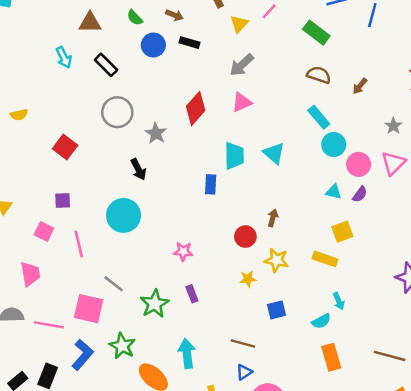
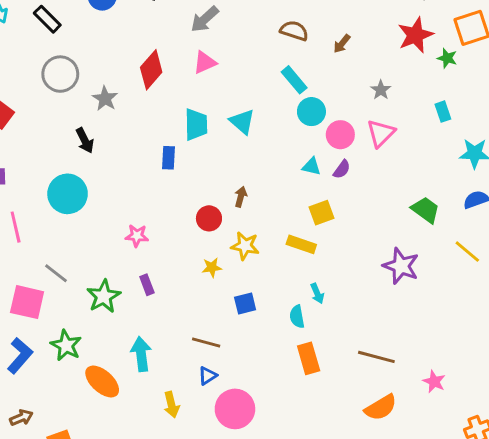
cyan semicircle: (321, 321) -> (297, 317), turned 108

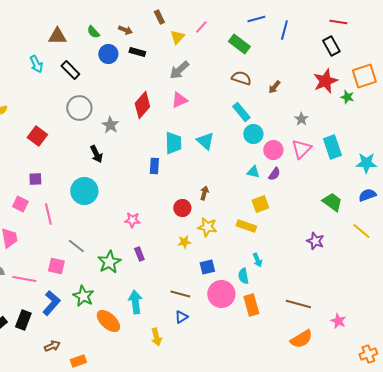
cyan rectangle: (443, 112) -> (332, 147), moved, size x1.6
purple star: (401, 266) -> (315, 241), size x0.7
pink square: (27, 302) -> (56, 266), size x0.7
pink circle: (235, 409) -> (221, 294), moved

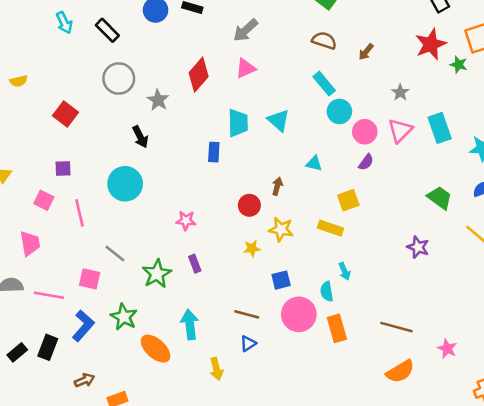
cyan triangle: (253, 172) -> (314, 163), moved

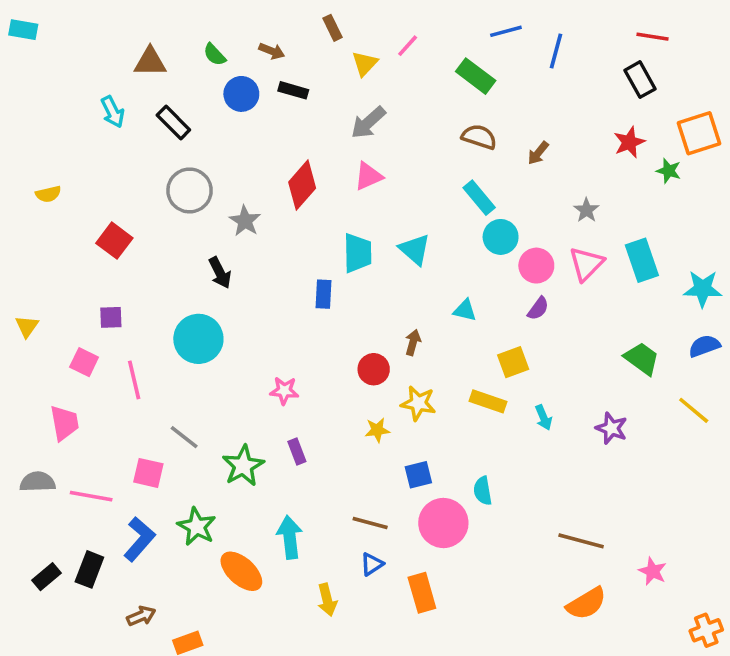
red star: (431, 44) -> (629, 142), size x0.7
cyan arrow: (344, 271) -> (543, 418), moved
orange rectangle: (337, 328) -> (422, 593), moved

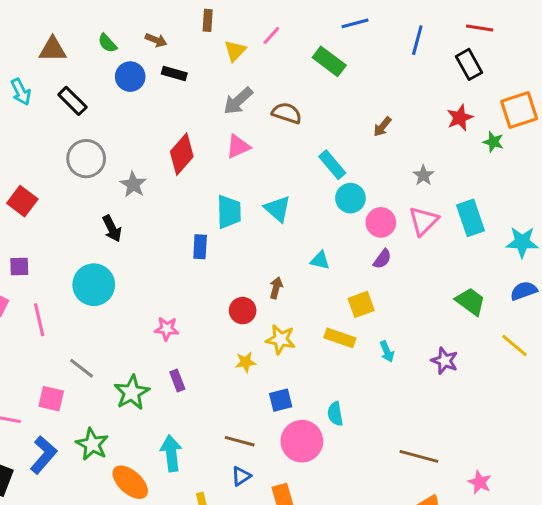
brown rectangle: (333, 28) -> (208, 20), turned 30
blue line: (556, 51) -> (417, 40), moved
brown semicircle: (479, 137) -> (287, 113), moved

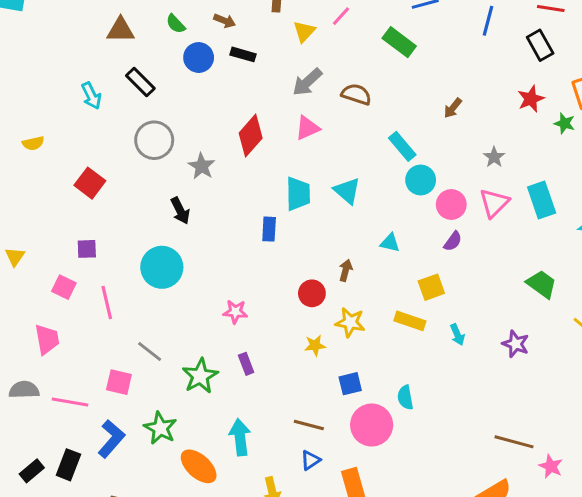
cyan arrow: (21, 92) -> (91, 96), moved
brown line: (419, 456) -> (514, 442), moved

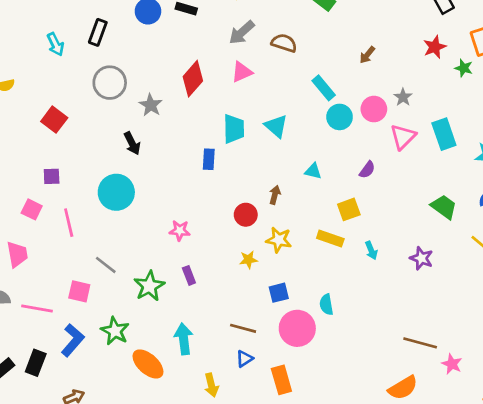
black rectangle: (140, 82) -> (98, 32), turned 65
pink circle: (451, 205) -> (374, 109), moved

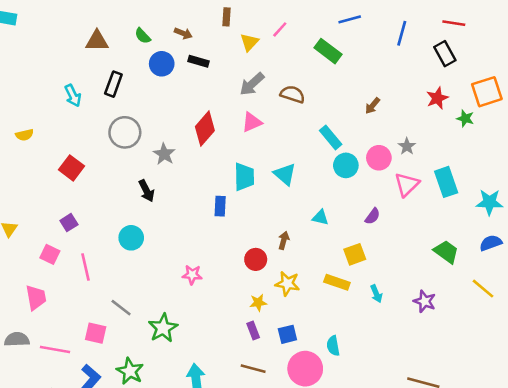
purple square: (52, 176) -> (69, 223), turned -30
cyan circle: (116, 192) -> (131, 238), size x0.7
purple rectangle: (189, 275) -> (253, 331), moved

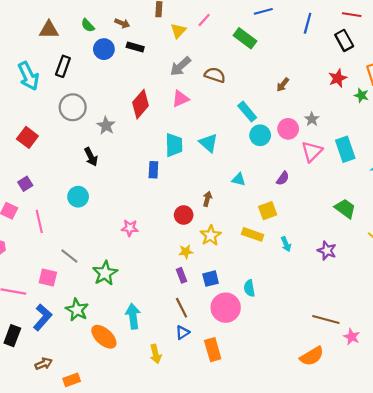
cyan arrow: (73, 96) -> (28, 76), size x1.5
yellow star: (287, 284) -> (211, 235), turned 30
brown line: (253, 369) -> (181, 308), turned 48

